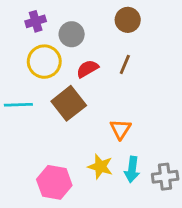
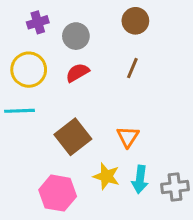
yellow circle: (44, 62) -> (29, 70), moved
red semicircle: (87, 69) -> (77, 73), moved
brown square: (69, 103) -> (73, 137), moved

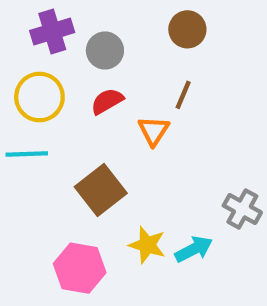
purple cross: (38, 22) -> (52, 31), size x1.4
orange triangle: (128, 137) -> (154, 131), moved
cyan arrow: (140, 179) -> (194, 249), turned -124
gray cross: (175, 187) -> (242, 209), moved, turned 36

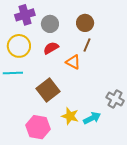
brown circle: (187, 29) -> (85, 23), moved
orange triangle: (154, 131) -> (73, 62), turned -35

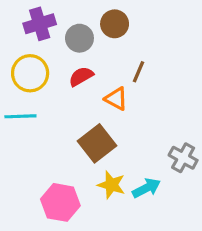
brown circle: (85, 23) -> (115, 24), moved
brown square: (48, 90) -> (97, 143), moved

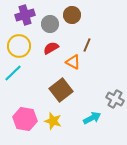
cyan line: (20, 116) -> (13, 73), turned -42
yellow star: (111, 185) -> (53, 121), moved
pink hexagon: (60, 202) -> (25, 119), moved

